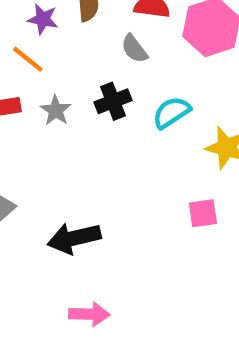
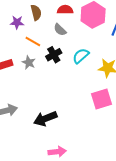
orange line: (28, 59) -> (33, 42), moved
pink square: (203, 213) -> (101, 99), size x1.5

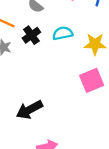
cyan semicircle: (81, 56) -> (63, 33), turned 36

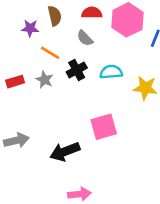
pink square: (92, 80) -> (104, 127), moved

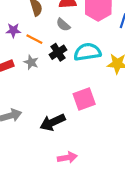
purple star: (30, 28) -> (13, 30), moved
cyan semicircle: (111, 72) -> (87, 52), size x1.4

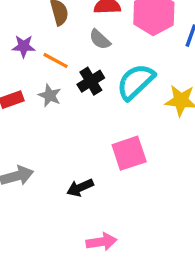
cyan semicircle: (87, 52) -> (136, 82), turned -36
black arrow: (53, 122) -> (80, 188), size x0.7

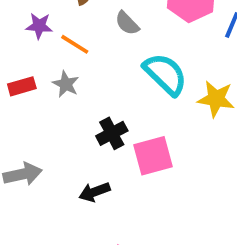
black cross: (91, 81) -> (112, 133), moved
cyan semicircle: (136, 82) -> (165, 74), turned 84

